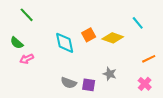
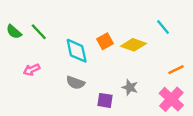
green line: (27, 15) -> (39, 32), moved
green semicircle: (17, 43) -> (14, 32), moved
gray semicircle: (69, 83) -> (75, 83), moved
pink cross: (145, 84) -> (171, 99), size x1.5

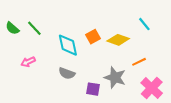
orange line: (176, 70) -> (139, 62), moved
gray star: (130, 87) -> (115, 78), size x1.5

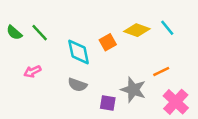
yellow diamond: (118, 40) -> (137, 30), moved

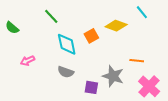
cyan line: (167, 28) -> (142, 12), moved
green line: (40, 33) -> (51, 16), moved
orange line: (161, 71) -> (137, 61), turned 32

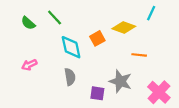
cyan line: (142, 12) -> (151, 13), turned 64
green semicircle: (12, 28) -> (28, 23), moved
orange line: (137, 61) -> (139, 55), moved
gray semicircle: (66, 72) -> (70, 77), turned -119

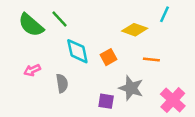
green semicircle: (28, 23) -> (31, 25), size x1.6
orange square: (97, 38) -> (108, 57), moved
gray semicircle: (70, 77) -> (62, 83), moved

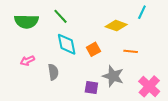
green line: (60, 19) -> (60, 16), moved
green semicircle: (31, 25) -> (26, 21), turned -40

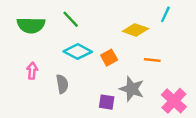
cyan diamond: (67, 44) -> (78, 52), turned -50
pink arrow: (27, 61) -> (32, 71), turned 120

